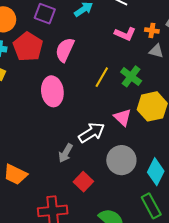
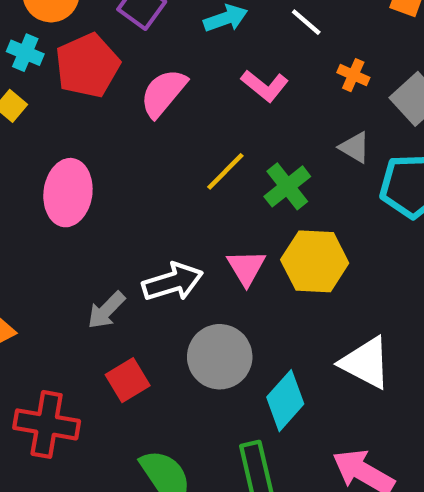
orange cross: (152, 30) -> (353, 75), moved
pink L-shape: (125, 34) -> (265, 86), moved
pink ellipse: (52, 91) -> (68, 193), moved

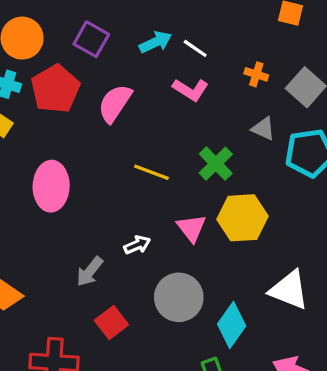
white line: (306, 22) -> (195, 48), moved
yellow line: (225, 171) -> (152, 172), moved, turned 72
white arrow: (173, 282) -> (137, 245), size x0.6

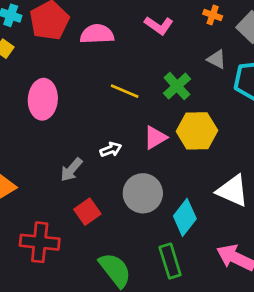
pink semicircle: (115, 103) -> (97, 34), turned 52
pink triangle: (191, 228) -> (155, 138), turned 35

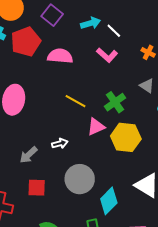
pink triangle: (155, 138) -> (96, 127), moved
red square: (87, 212) -> (37, 188), turned 30

